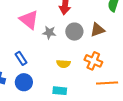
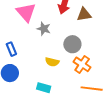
brown triangle: (97, 30) -> (84, 14), moved
gray circle: (74, 32) -> (72, 44), moved

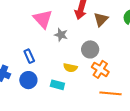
brown triangle: (84, 14) -> (101, 19), turned -35
cyan rectangle: (44, 88) -> (57, 85), moved

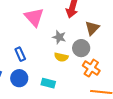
brown triangle: (101, 19) -> (92, 28), moved
gray star: (61, 35) -> (59, 37), moved
yellow semicircle: (70, 68) -> (61, 57), moved

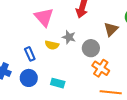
brown triangle: (92, 28) -> (111, 29), moved
yellow semicircle: (61, 57) -> (52, 45), moved

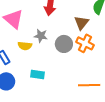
orange cross: (101, 68) -> (85, 43), moved
cyan rectangle: (58, 83) -> (37, 74), moved

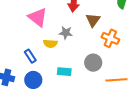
brown triangle: (81, 23) -> (93, 20), moved
gray circle: (64, 44) -> (93, 63), moved

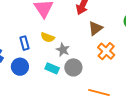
gray star: (66, 33) -> (63, 50), moved
gray circle: (93, 63) -> (73, 67), moved

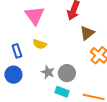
gray star: (63, 50) -> (48, 72), moved
cyan rectangle: (52, 68) -> (62, 92), moved

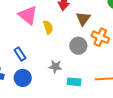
yellow semicircle: (40, 44) -> (48, 27), moved, turned -112
gray circle: (67, 73) -> (78, 46), moved

